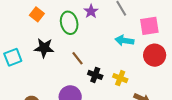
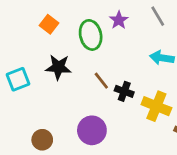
black cross: (95, 75) -> (124, 91), moved
yellow cross: (120, 78) -> (156, 106), size x1.5

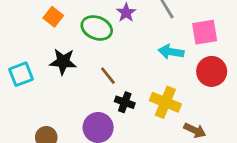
green ellipse: (91, 35) -> (97, 28), turned -56
black cross: (124, 91) -> (125, 102), moved

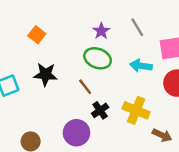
green ellipse: (97, 28) -> (98, 58), moved
black cross: (125, 102) -> (100, 110), turned 35

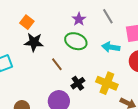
black star: (45, 74) -> (34, 42), moved
brown line: (85, 87) -> (57, 64), moved

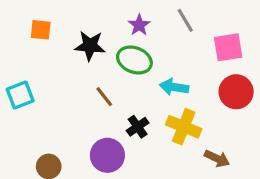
orange square: (27, 22) -> (41, 30), moved, turned -32
black star: (34, 42) -> (90, 46), moved
cyan arrow: (111, 47) -> (174, 87), moved

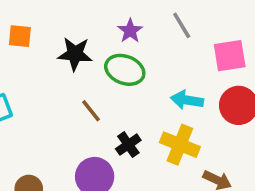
cyan arrow: (174, 87) -> (187, 100), moved

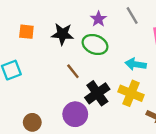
orange square: (20, 36) -> (26, 32), moved
black cross: (128, 145) -> (97, 93), size x1.5

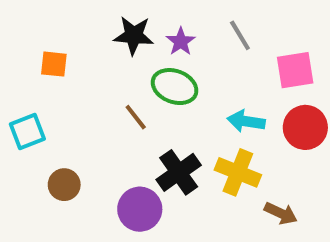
black star: (62, 34) -> (134, 35), moved
brown line: (73, 71) -> (136, 117), moved
brown circle: (32, 122) -> (64, 185), moved

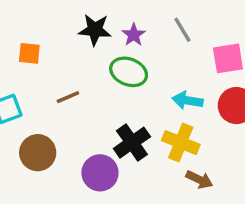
brown line: (136, 117) -> (68, 97), moved, turned -75
brown circle: (64, 185) -> (38, 153), size x1.4
brown arrow: (281, 213) -> (199, 180), moved

